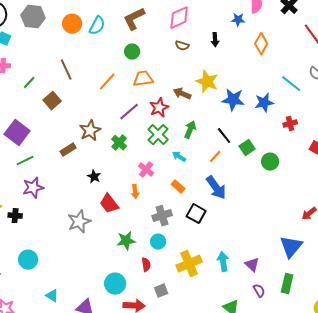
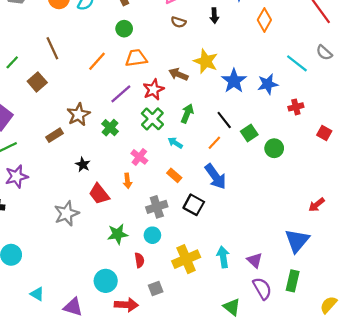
blue star: (233, 100) -> (234, 81), turned 30
purple semicircle: (259, 291) -> (262, 288), size x1.5

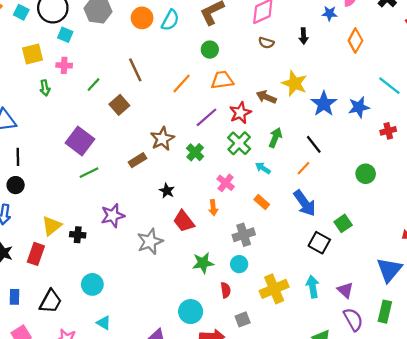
green square: (249, 133) -> (343, 223), moved
purple star: (17, 177) -> (113, 216), moved
black square: (194, 205) -> (319, 243), moved
cyan triangle: (37, 294) -> (104, 323), moved

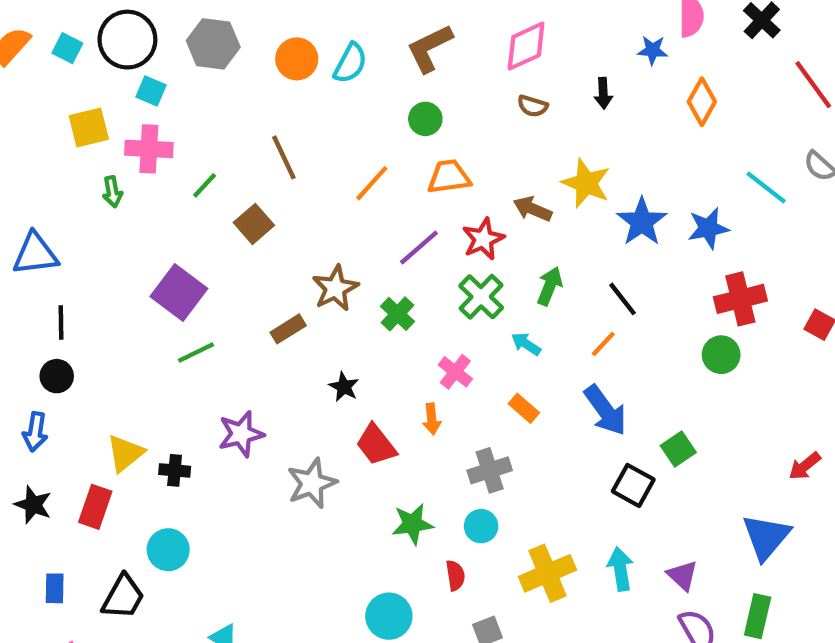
pink cross: (64, 65) -> (149, 149), size x1.5
red cross: (388, 131) -> (740, 299), moved, size x1.6
cyan circle: (92, 284) -> (168, 550), moved

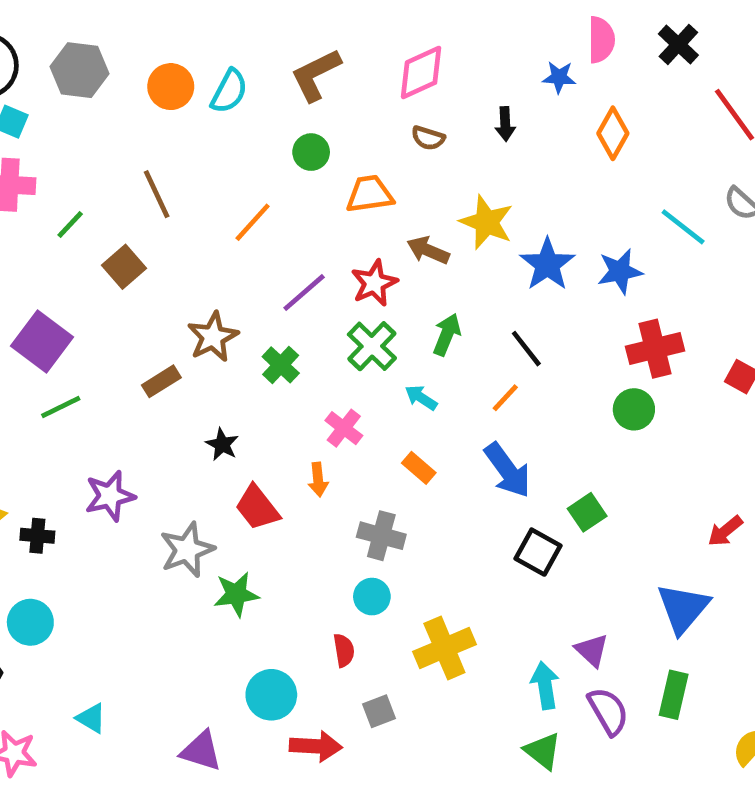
orange trapezoid: (449, 177) -> (370, 194), moved
gray cross: (490, 470) -> (381, 536), turned 33
green star: (412, 524) -> (236, 594), moved
cyan arrow: (620, 569) -> (545, 685), moved

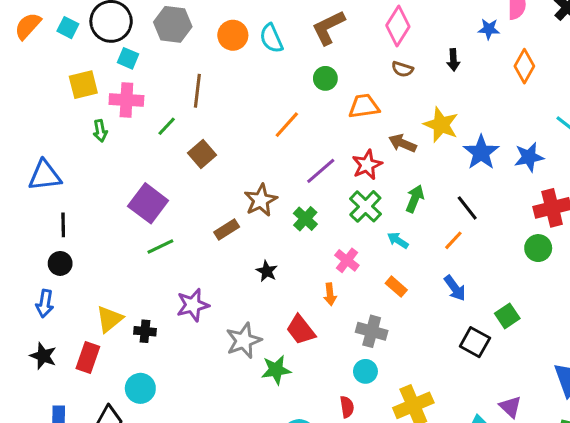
pink diamond: (421, 73) -> (398, 26), turned -33
cyan semicircle: (229, 91) -> (271, 38), turned 128
brown line: (157, 194) -> (197, 91), moved, turned 32
blue arrow: (508, 470) -> (455, 288), size x0.7
red trapezoid: (257, 508) -> (301, 330), moved

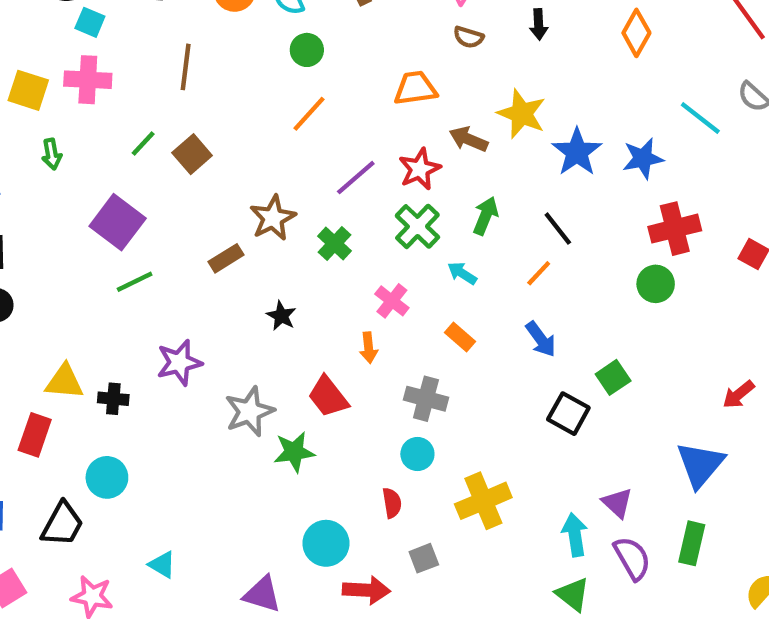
green circle: (325, 78) -> (307, 50), moved
yellow square: (83, 85) -> (28, 90), moved, turned 32
green line: (167, 126) -> (143, 144), moved
green arrow: (100, 131) -> (52, 154), moved
yellow triangle: (109, 319) -> (64, 382), turned 44

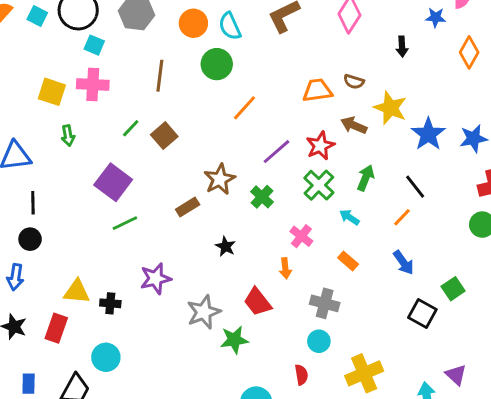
brown semicircle: (468, 37) -> (354, 82), moved
green circle: (307, 50) -> (217, 64), moved, size x1.4

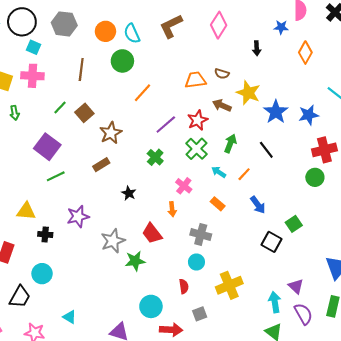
brown star: (220, 179) -> (111, 133), moved
orange line: (402, 217) -> (244, 174), moved
yellow triangle: (77, 292) -> (26, 211), moved

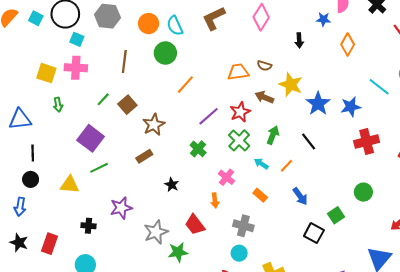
green circle: (315, 177) -> (363, 192), moved
yellow triangle: (26, 211) -> (70, 185), moved

